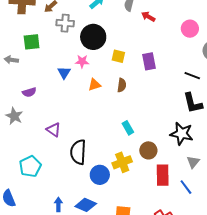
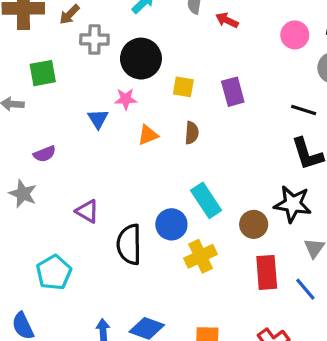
cyan rectangle: (128, 128) -> (206, 200), size x1.5
brown circle: (148, 150) -> (254, 224), moved
blue circle: (100, 175) -> (171, 224), moved

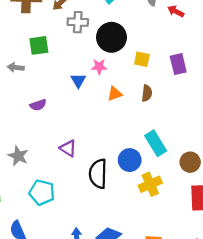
gray star: (23, 194) -> (18, 156), moved
cyan pentagon: (54, 272) -> (42, 192), turned -30

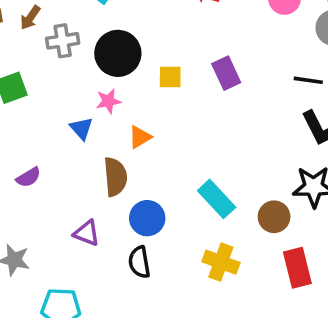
brown semicircle: (147, 93) -> (115, 177), moved, size x1.5
blue circle: (130, 160) -> (147, 218), moved
black semicircle: (98, 174) -> (139, 262), size x0.7
yellow cross: (150, 184) -> (221, 262), turned -35

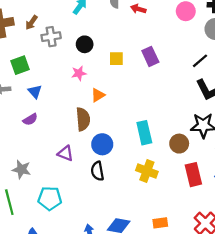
black circle: (118, 53) -> (85, 44), size x0.6
black line: (308, 80) -> (200, 61), turned -49
blue triangle: (81, 128) -> (35, 92), moved
cyan rectangle: (217, 199) -> (144, 133), turned 30

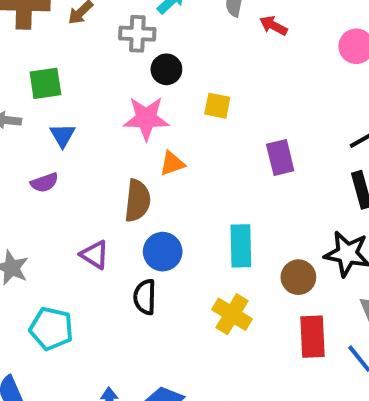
gray cross: (51, 37) -> (137, 34), moved
purple rectangle: (150, 56) -> (280, 158), moved
pink star: (79, 73) -> (146, 118), size x1.6

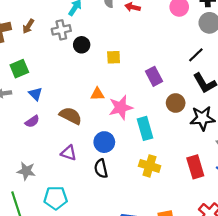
pink star: (146, 118) -> (121, 107), moved
orange triangle: (172, 163) -> (97, 94), turned 32
brown semicircle: (137, 201) -> (71, 116), moved, turned -55
brown circle: (298, 277) -> (176, 103), moved

